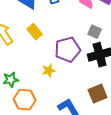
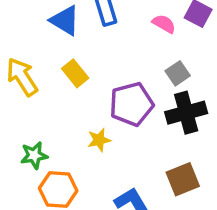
gray square: (95, 32) -> (178, 73), turned 32

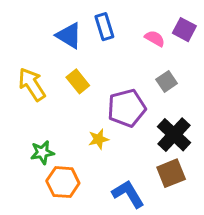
black cross: (186, 113) -> (174, 135), moved, turned -32

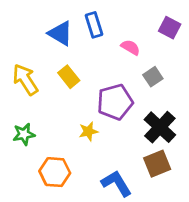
pink semicircle: (155, 38) -> (130, 47), moved
green star: (42, 152) -> (24, 134), moved

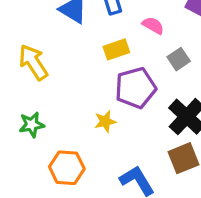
yellow rectangle: (69, 77) -> (116, 49), moved, turned -70

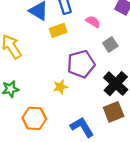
yellow rectangle: (116, 49) -> (58, 30), moved

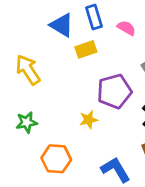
pink semicircle: (93, 22) -> (126, 28), moved

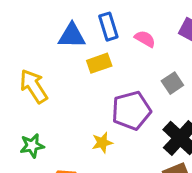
blue triangle: (62, 25) -> (72, 36), turned -30

